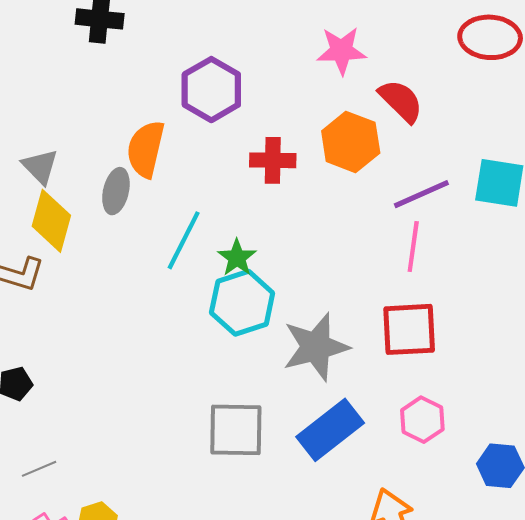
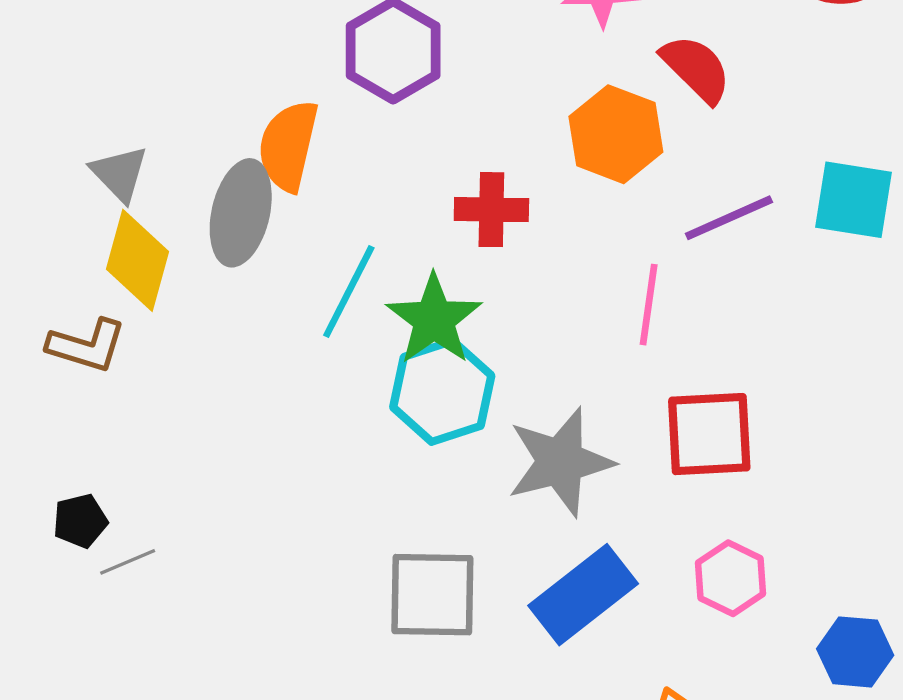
red cross: (273, 160) -> (491, 210), moved
gray ellipse: (116, 191) -> (241, 213), size x1.4
pink line: (413, 246) -> (649, 305), moved
green star: (237, 258) -> (434, 319), size x1.5
gray line: (39, 469) -> (128, 562), moved

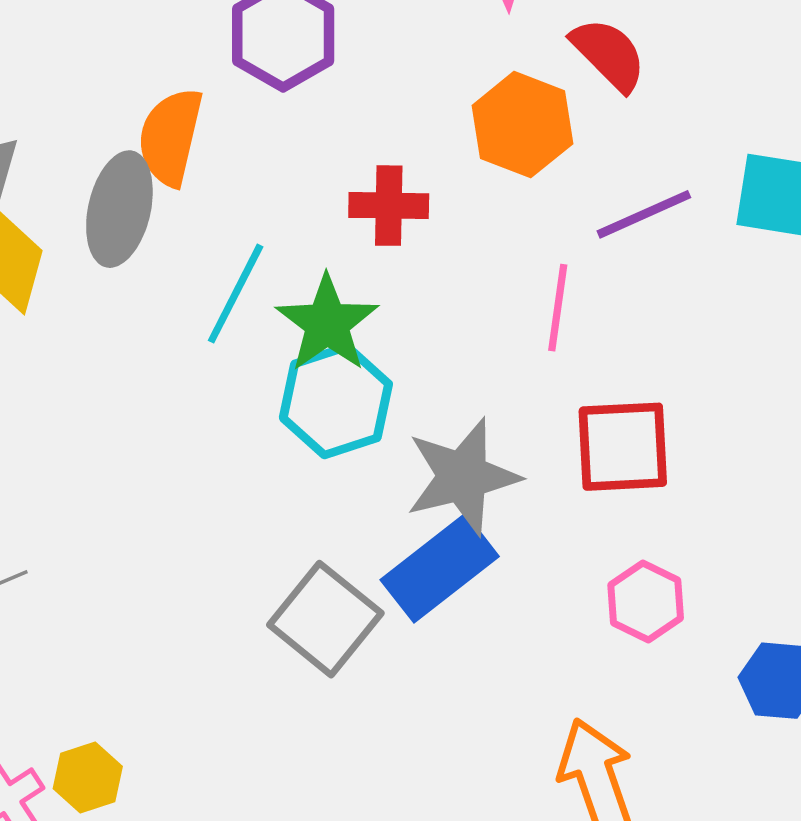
gray square: (432, 595) -> (325, 619), turned 38
blue rectangle: (583, 595) -> (440, 568), moved

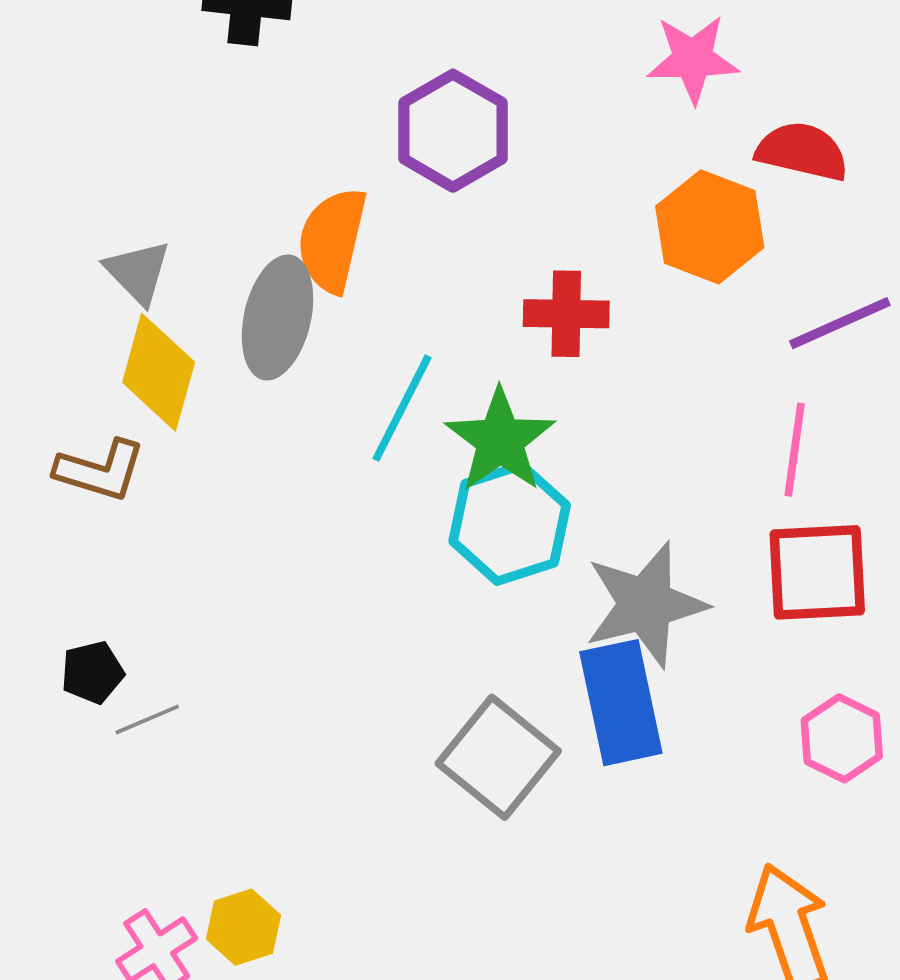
red semicircle: (609, 54) -> (802, 151), turned -32
pink line: (558, 308) -> (795, 450), moved
blue rectangle: (440, 568) -> (621, 703), turned -64

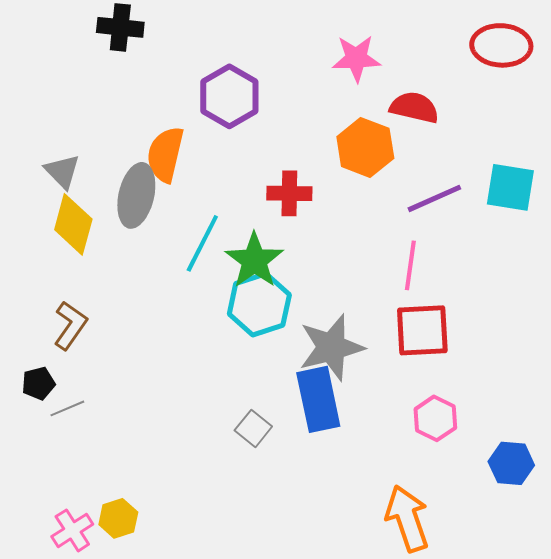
brown L-shape: (100, 470) -> (70, 325), moved, turned -72
gray square: (498, 757) -> (253, 428), size x0.6

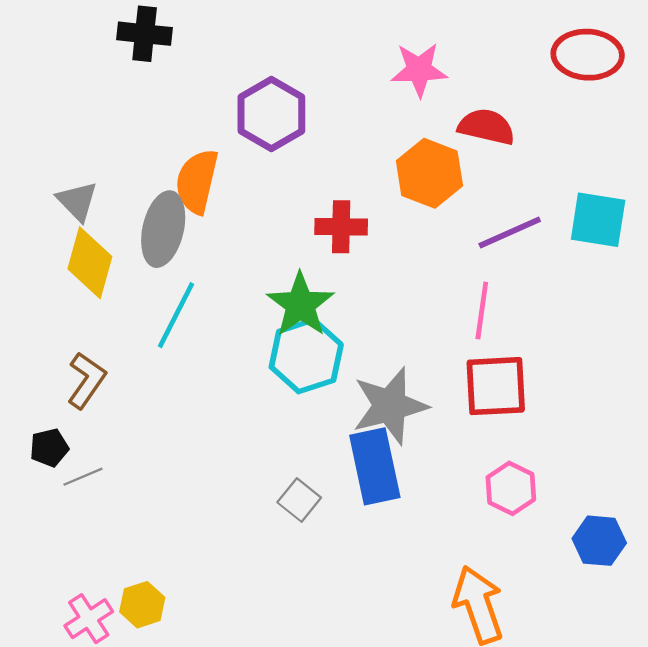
cyan line: (202, 243) -> (176, 315), moved

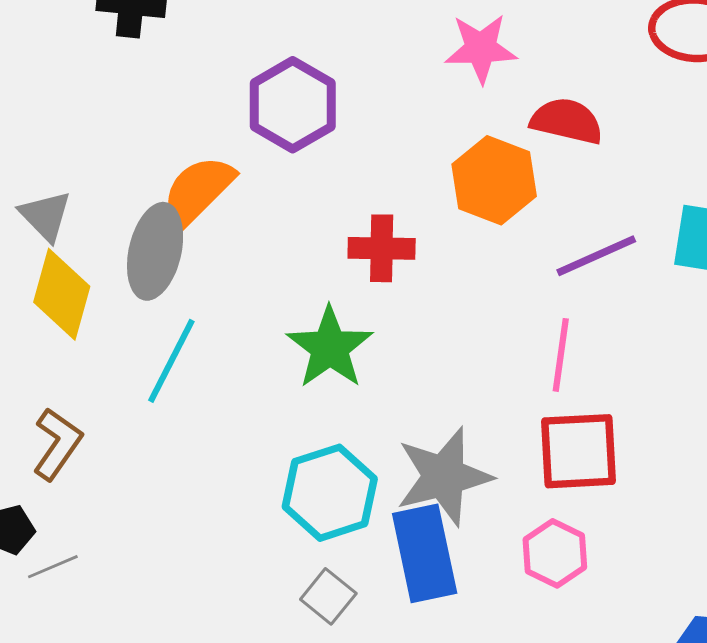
orange semicircle: (197, 181) -> (198, 191), turned 32
cyan hexagon: (306, 356) -> (330, 493), moved
pink hexagon: (511, 488) -> (555, 553), moved

